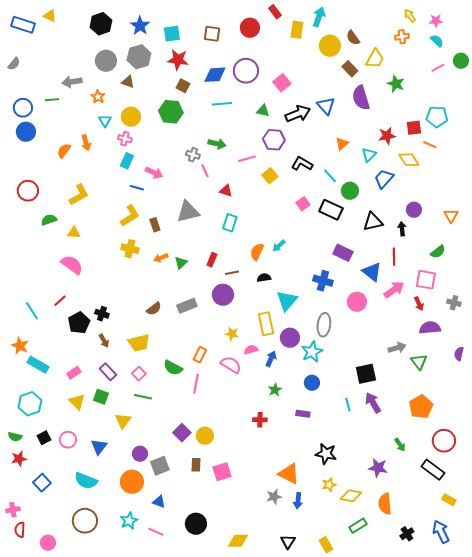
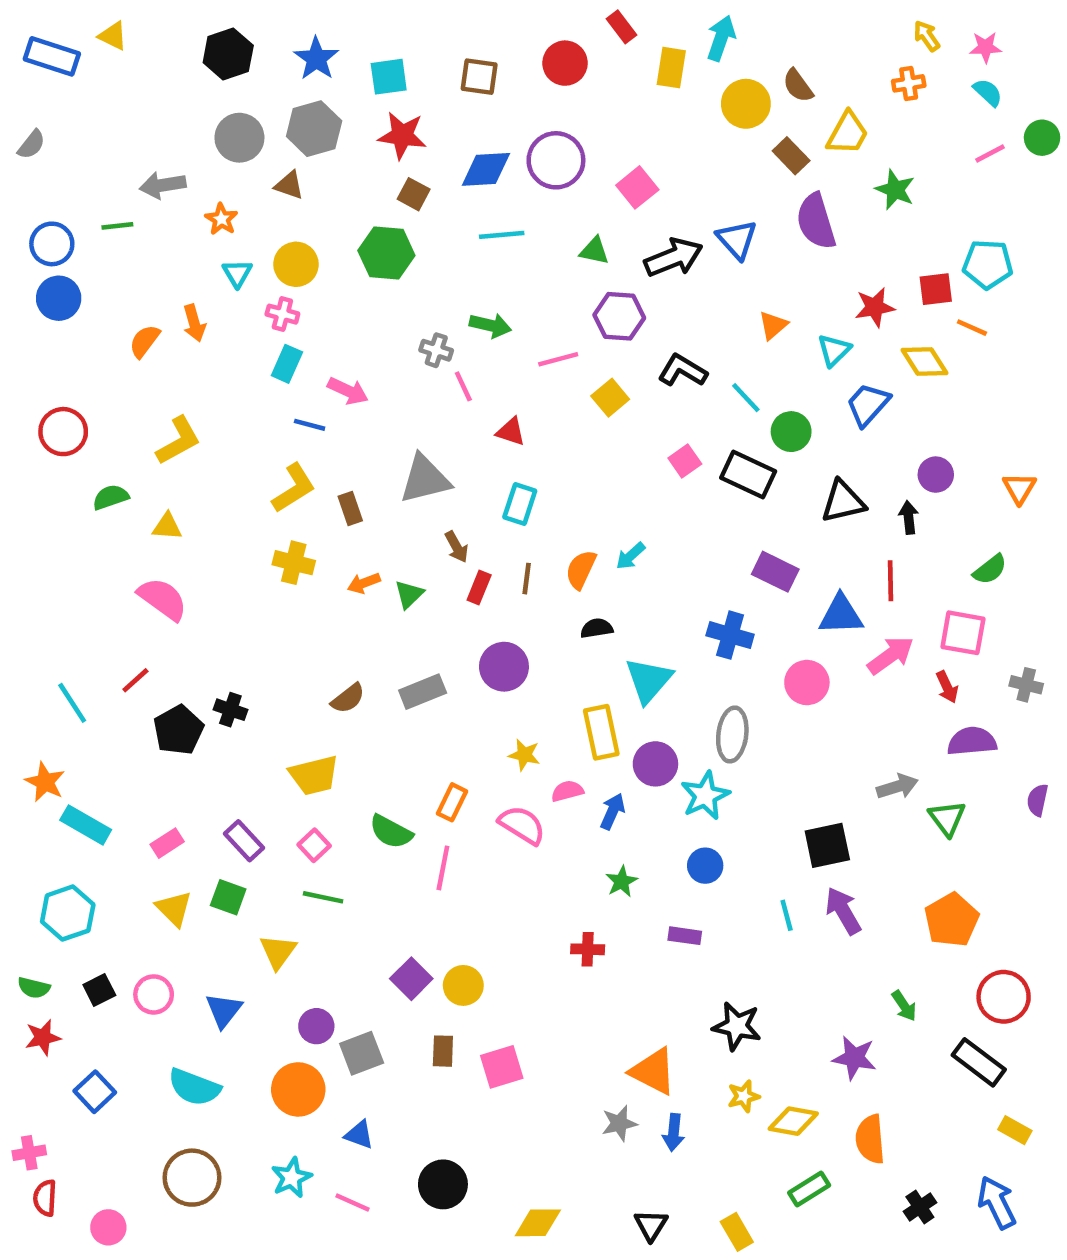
blue triangle: (372, 272) -> (841, 615), turned -40
brown line: (232, 273) -> (527, 579), moved, turned -72
brown arrow: (104, 341) -> (457, 547), moved

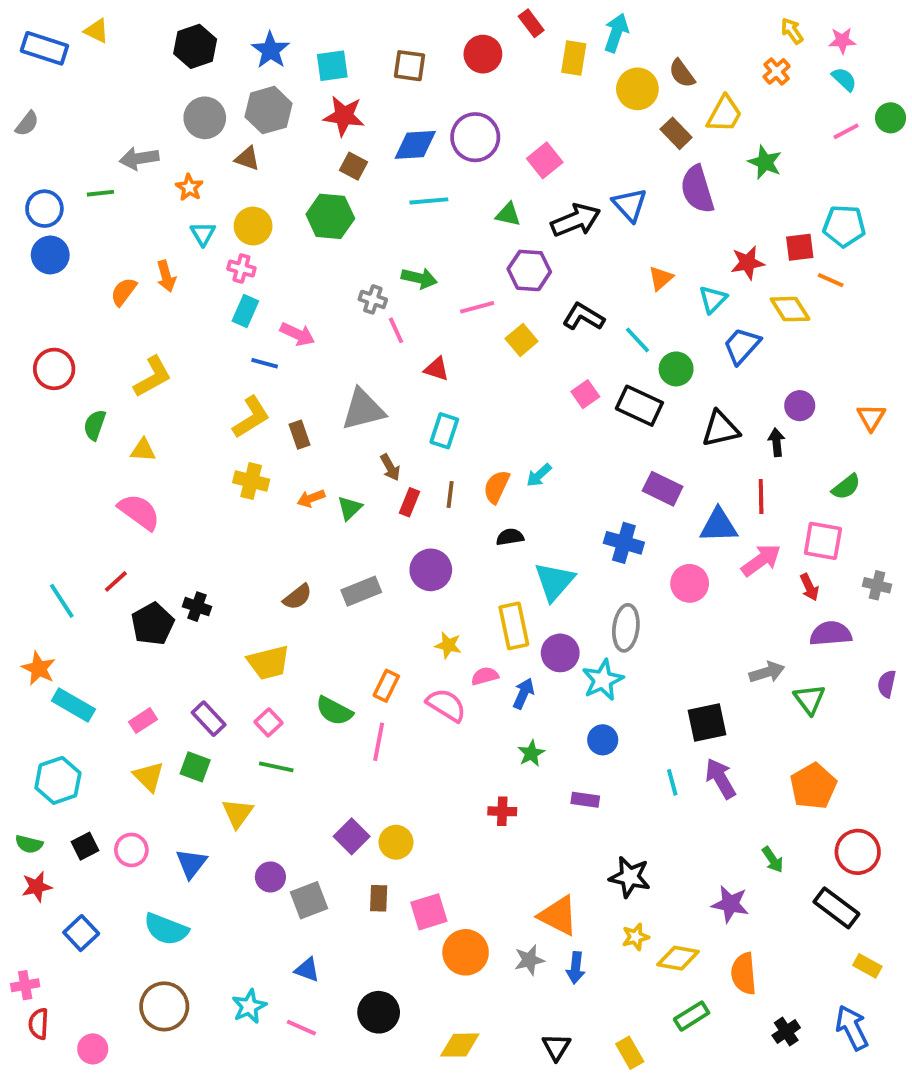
orange cross: (909, 83) -> (777, 71), turned -32
green semicircle: (111, 497) -> (95, 425), turned -52
orange circle: (298, 1089) -> (466, 952), moved

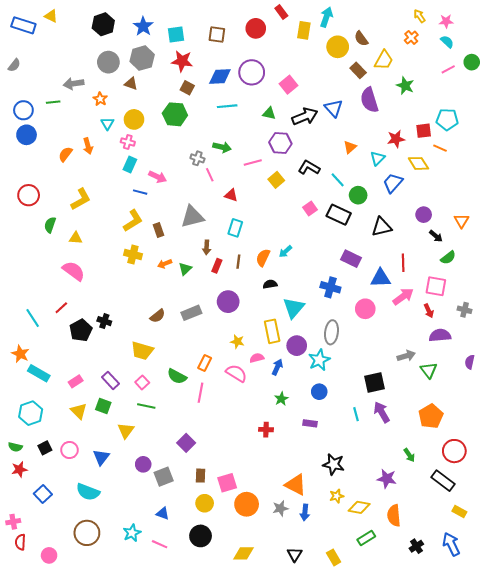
black arrow: (777, 442) -> (436, 236), moved, turned 136
brown arrow: (390, 467) -> (207, 247), turned 32
yellow trapezoid: (269, 663) -> (142, 351), turned 30
yellow circle: (396, 842) -> (205, 503), moved

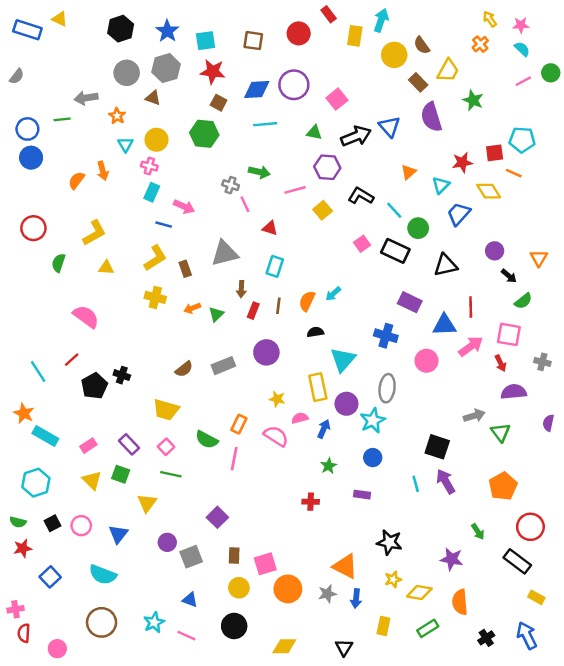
yellow triangle: (76, 238) -> (106, 268), moved
black square: (374, 382) -> (437, 447), turned 30
yellow rectangle: (334, 557) -> (383, 626), moved, turned 42

